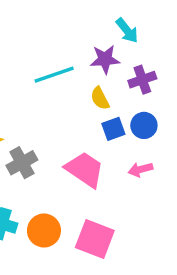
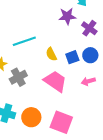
cyan line: (54, 75) -> (24, 41), moved
purple cross: (142, 80) -> (89, 28), turned -35
yellow semicircle: (100, 98) -> (51, 54), moved

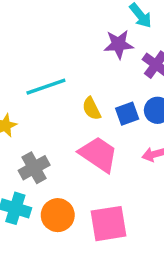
gray cross: (18, 77) -> (34, 168), moved
pink square: (61, 122) -> (108, 224), turned -30

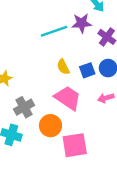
cyan line: (46, 87) -> (54, 31), moved
orange circle: (58, 215) -> (50, 126), moved

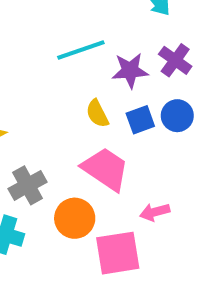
purple star: (82, 23) -> (130, 71), moved
pink arrow: (106, 98) -> (155, 212), moved

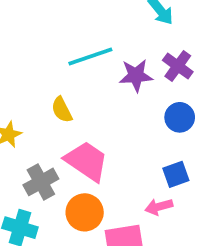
yellow semicircle: (97, 114) -> (62, 110), moved
blue square: (140, 120) -> (176, 174), moved
pink trapezoid: (105, 169) -> (87, 161), moved

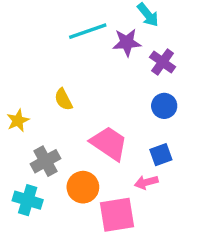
cyan line: (90, 56) -> (88, 31), moved
purple star: (136, 76) -> (127, 42), moved
pink trapezoid: (87, 161) -> (109, 143), moved

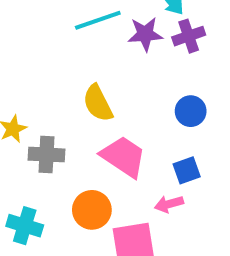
purple cross: (163, 62) -> (189, 36), moved, turned 35
yellow semicircle: (63, 99) -> (98, 103), moved, size x1.4
gray cross: (46, 161) -> (46, 155), moved, turned 32

